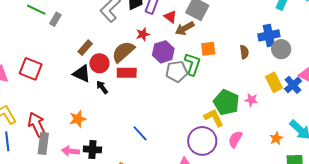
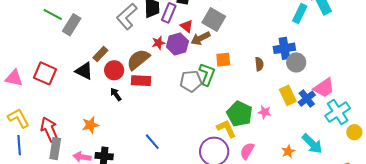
gray rectangle: (55, 19) -> (72, 25), size x1.5
purple hexagon: (163, 52) -> (177, 44), moved
black triangle: (82, 74) -> (84, 71), moved

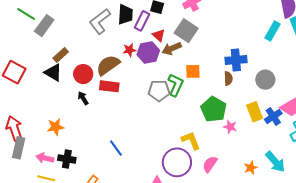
blue cross: (284, 48) -> (236, 60), moved
brown rectangle: (100, 54) -> (61, 55), moved
green pentagon: (240, 114) -> (214, 109), moved

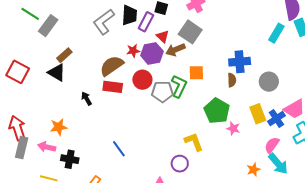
red circle: (83, 74) -> (142, 80), moved
pink arrow: (45, 158) -> (47, 147), moved
purple circle: (177, 162) -> (180, 164), size x0.6
pink semicircle: (210, 164) -> (272, 145), moved

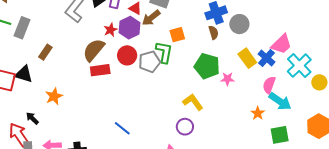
black triangle: (57, 73) -> (24, 74), moved
gray circle: (269, 82) -> (239, 24), moved
black arrow: (86, 98) -> (32, 118), moved
orange star: (59, 127) -> (54, 96), moved

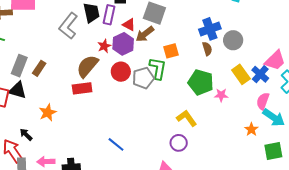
gray rectangle: (22, 28) -> (19, 66), moved
red rectangle: (100, 70) -> (82, 88), moved

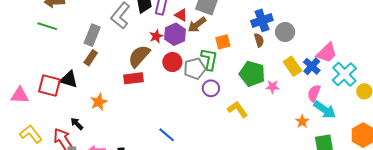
gray rectangle: (19, 66) -> (92, 35), moved
purple circle: (179, 143) -> (211, 88), moved

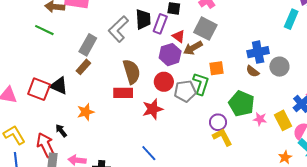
red star: (156, 36) -> (153, 109), moved, size x1.5
brown semicircle: (259, 40) -> (253, 71), turned 136
brown semicircle: (139, 56) -> (132, 72), turned 115
yellow rectangle: (292, 66) -> (283, 120), moved
purple circle: (211, 88) -> (218, 122), moved

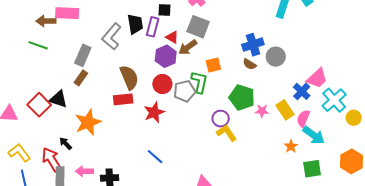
red square: (39, 89) -> (39, 105), turned 30
orange star: (86, 112) -> (88, 122), size x1.5

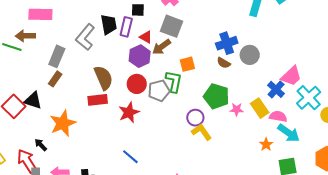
brown arrow: (46, 21) -> (25, 36), moved
pink semicircle: (303, 118) -> (278, 116), turned 78

